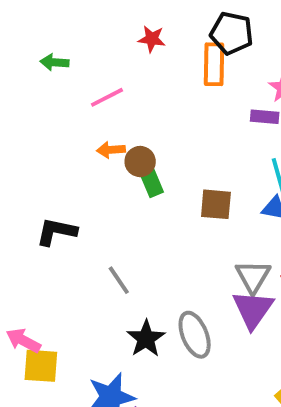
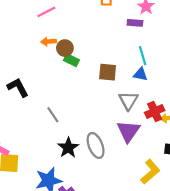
green rectangle: (152, 183) -> (71, 60), turned -40
black L-shape: (56, 232) -> (18, 87), turned 50
gray triangle: (253, 276) -> (128, 101), moved

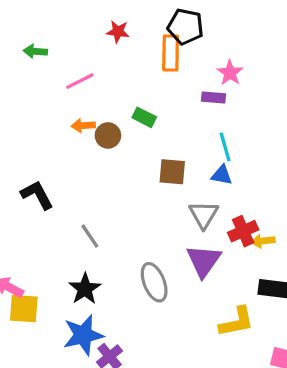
green rectangle: (71, 60) -> (144, 117), moved
black star: (68, 148) -> (85, 289), moved
yellow L-shape: (150, 172) -> (237, 322), turned 30

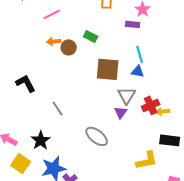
brown square: (172, 172) -> (108, 69), size x1.4
purple triangle: (204, 261) -> (121, 112), moved, size x0.6
gray ellipse: (154, 282) -> (97, 136), turned -30
black star: (85, 289) -> (41, 140), moved
yellow square: (24, 309) -> (21, 163), moved, turned 30

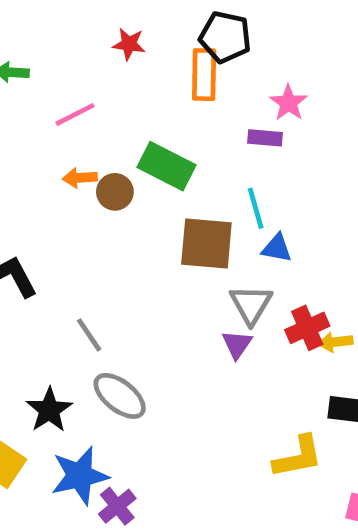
green rectangle: (91, 36) -> (167, 166), size x1.6
cyan line: (140, 54) -> (256, 208), moved
gray ellipse: (97, 136) -> (120, 396), moved

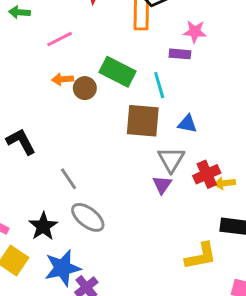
pink star: (288, 103) -> (195, 32), turned -30
cyan line: (256, 208) -> (159, 85), moved

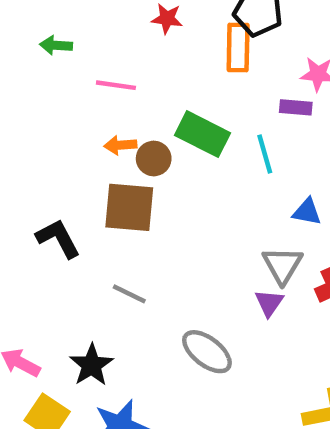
pink line: (60, 39) -> (116, 85), turned 35
brown square: (143, 121) -> (129, 207), moved
gray line: (68, 179) -> (129, 294), turned -30
gray ellipse: (88, 217) -> (207, 352), moved

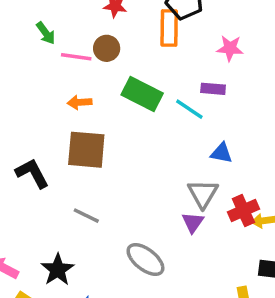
green arrow: (56, 45) -> (46, 33), moved, turned -130
purple rectangle: (296, 107) -> (213, 89), moved
cyan line: (265, 154) -> (189, 109), turned -40
brown circle: (154, 159) -> (107, 48), moved

